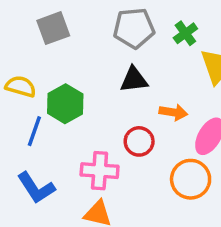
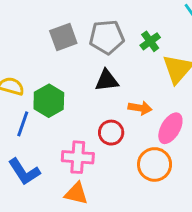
gray square: (53, 28) -> (63, 37), moved

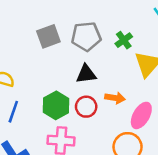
green hexagon: (49, 101) -> (56, 105), moved
red circle: (111, 133) -> (86, 107), moved

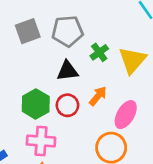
green cross: (124, 40) -> (99, 52), moved
orange arrow: (115, 98) -> (98, 96), turned -60

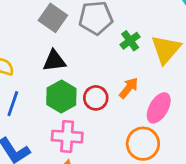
gray square: (28, 31) -> (53, 18), turned -35
black triangle: (67, 71) -> (54, 61), moved

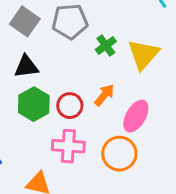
pink cross: (67, 137) -> (68, 146), moved

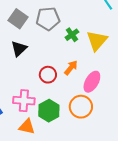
black triangle: (26, 67) -> (19, 49), turned -36
green hexagon: (34, 104) -> (49, 111), moved
pink cross: (68, 146) -> (24, 101), moved

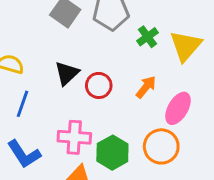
black triangle: (19, 49) -> (67, 73), moved
red circle: (48, 75) -> (99, 85), moved

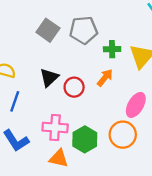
green cross: (147, 37) -> (112, 49), turned 35
orange arrow: (146, 87) -> (105, 78), moved

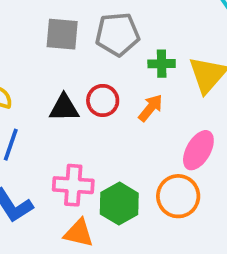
gray square: (48, 30) -> (62, 34), turned -30
black triangle: (49, 78) -> (64, 108), turned 42
red circle: (74, 87) -> (103, 100), moved

